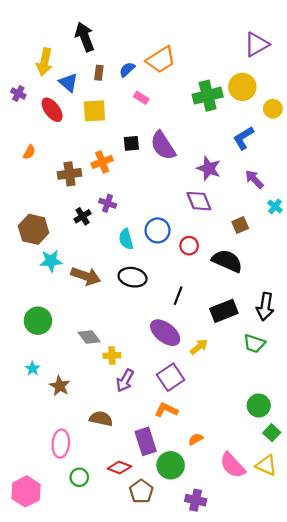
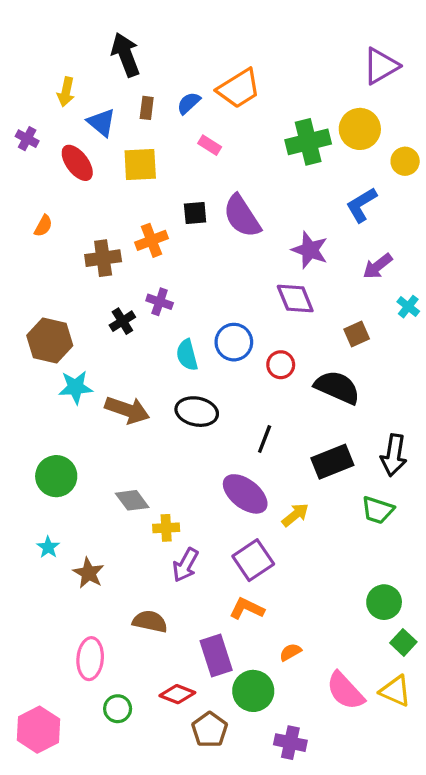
yellow arrow: (44, 62) -> (66, 92), size x0.7
purple arrow: (254, 179) -> (378, 266), turned -84

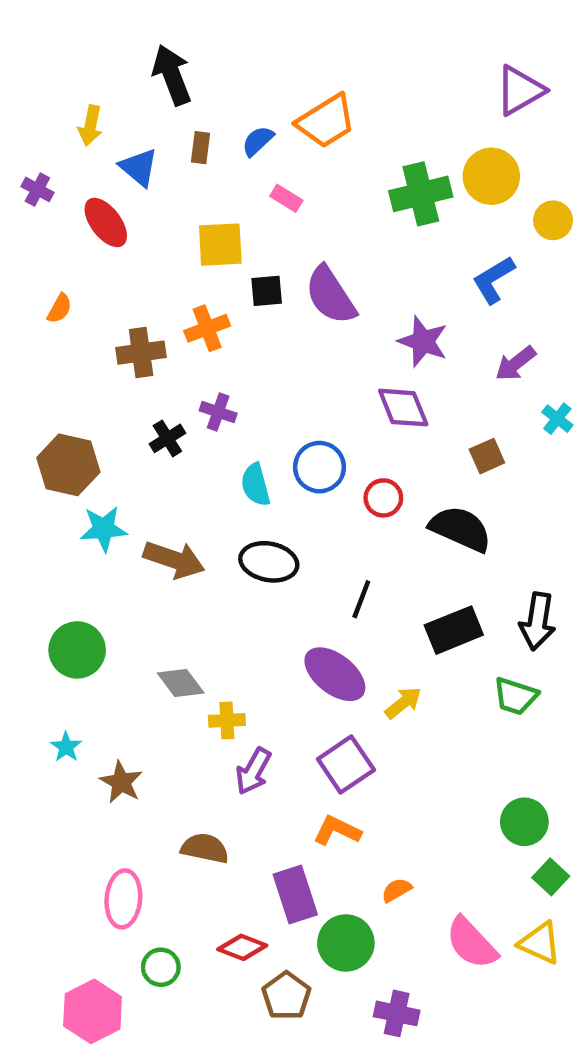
yellow square: (140, 164) -> (220, 245), moved
pink hexagon: (38, 730) -> (93, 1011), moved

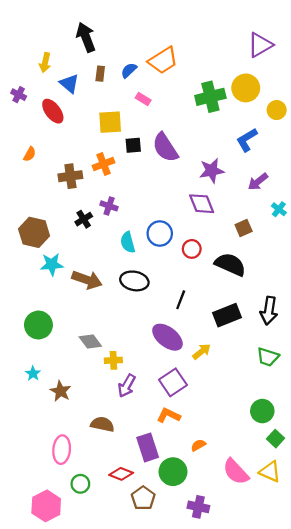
purple star: (423, 341) -> (212, 171), turned -30
green trapezoid: (516, 696) -> (268, 357), moved

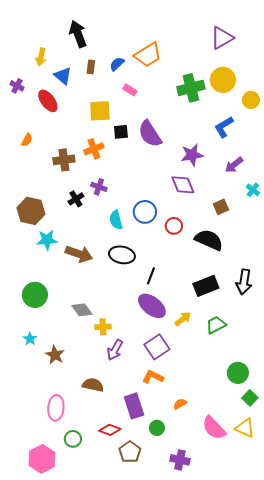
purple triangle: (260, 45) -> (222, 38), moved
black line: (181, 300) -> (151, 276), moved
green trapezoid: (268, 357) -> (216, 325), moved, turned 135
green circle: (173, 472) -> (157, 428), size x0.6

